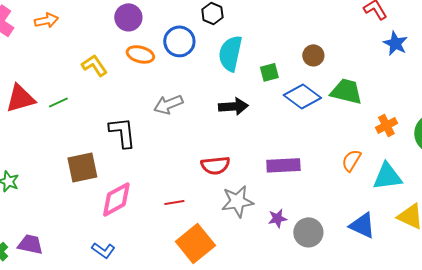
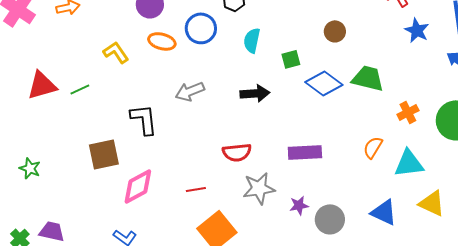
cyan semicircle: (230, 53) -> (252, 40), size x0.7
brown circle: (313, 55) -> (335, 31), moved

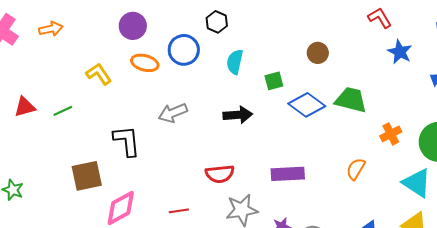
red triangle: (42, 85) -> (25, 107), size x0.7
cyan triangle: (409, 163) -> (417, 183), moved, turned 40

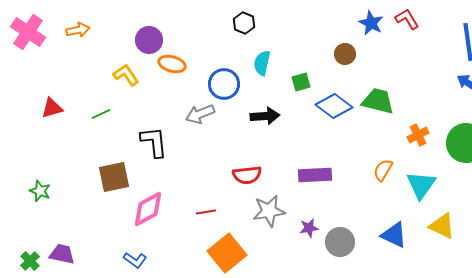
purple circle: (133, 26) -> (149, 40), moved
blue circle: (184, 50) -> (224, 84), moved
blue star: (400, 52) -> (371, 23), moved
green line: (63, 111) -> (101, 114), moved
cyan triangle: (417, 183) -> (421, 185), moved, turned 32

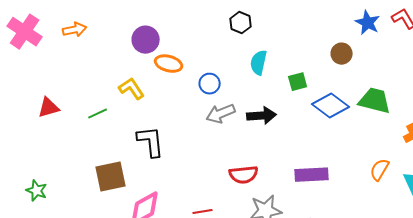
yellow L-shape: (126, 75) -> (132, 89), moved
blue circle: (224, 84) -> (210, 84), moved, size x0.7
gray arrow: (200, 114) -> (221, 114), moved

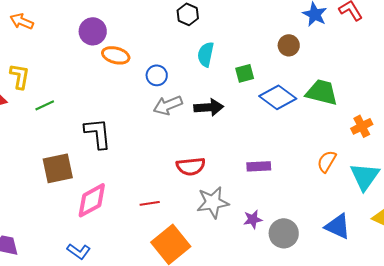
orange arrow: (75, 30) -> (22, 21), turned -145
yellow L-shape: (132, 89) -> (20, 76), moved, turned 44
purple rectangle: (312, 175) -> (259, 166), size x0.7

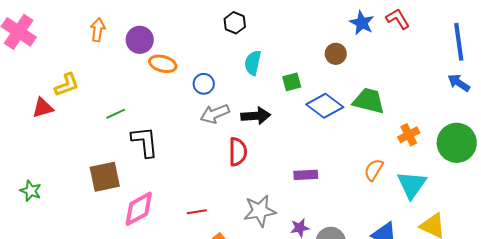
orange arrow: (22, 21) -> (98, 30), moved, turned 75
yellow L-shape: (20, 76) -> (67, 85), turned 60
green line: (45, 105) -> (116, 114), moved
red semicircle: (191, 166) -> (238, 152), moved, turned -84

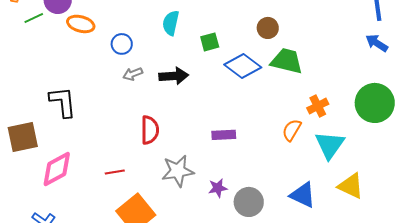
brown circle: (336, 54) -> (268, 28), moved
green line: (116, 114) -> (34, 18), moved
gray arrow: (215, 114) -> (133, 74), size x0.7
orange cross: (409, 135) -> (318, 106), moved
red semicircle: (238, 152) -> (150, 130), moved

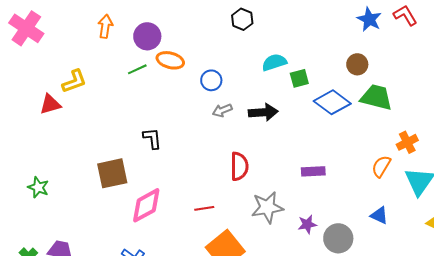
green line: (34, 18) -> (137, 69), moved
cyan semicircle: (171, 23) -> (274, 62), moved, turned 60
black L-shape: (63, 102) -> (152, 138), size x0.7
blue triangle: (303, 195) -> (379, 215), moved, size x0.7

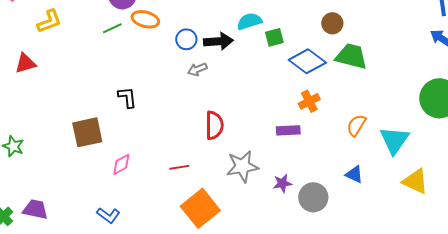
yellow L-shape: (74, 81) -> (49, 21), moved
black arrow: (263, 112) -> (218, 41), moved
orange cross: (407, 142) -> (309, 101), moved
pink diamond: (146, 205) -> (121, 164), size x0.6

